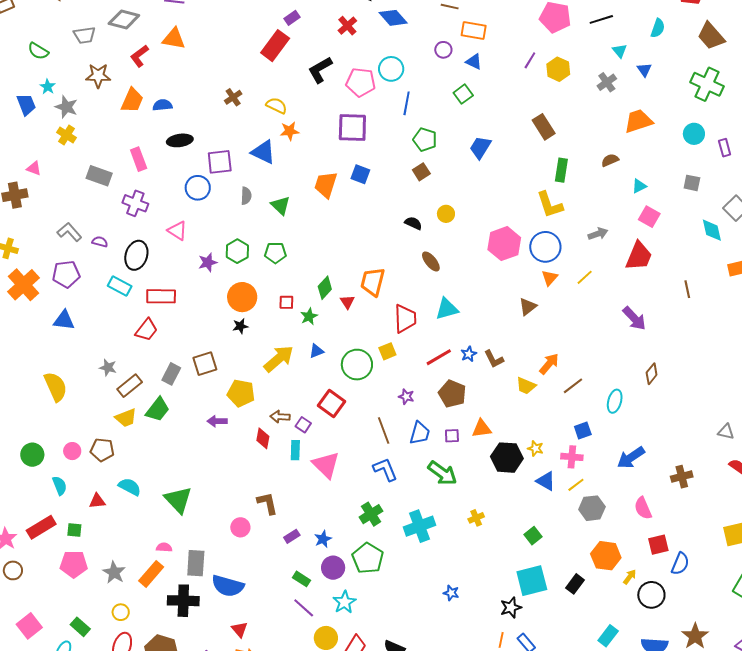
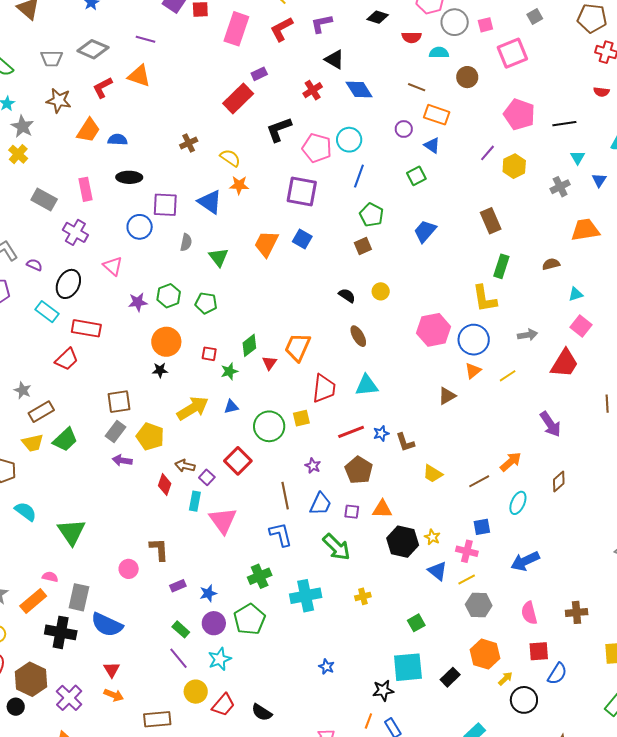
orange arrow: (549, 364) -> (511, 462), moved
gray rectangle: (171, 374) -> (115, 431), moved
brown cross: (682, 477) -> (577, 612), moved

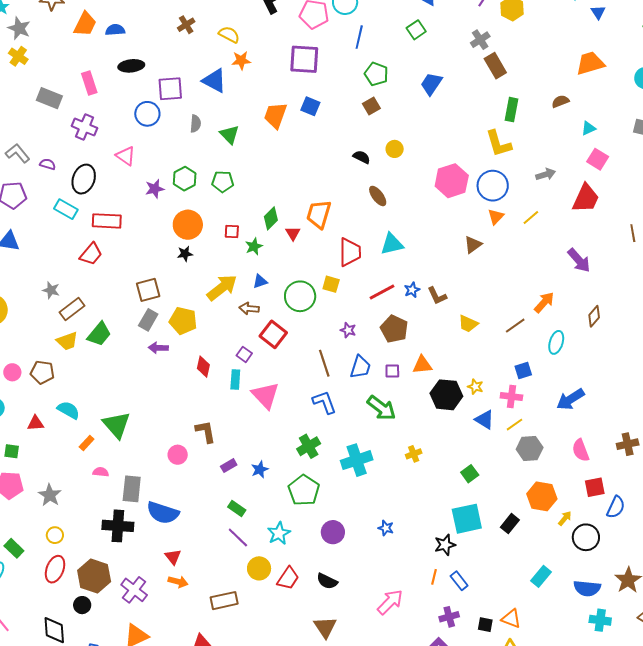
gray cross: (560, 187) -> (480, 40), moved
yellow square: (301, 418) -> (331, 284), turned 36
brown arrow: (185, 466) -> (249, 308), moved
orange rectangle: (33, 601) -> (87, 443), moved, size x0.6
purple circle: (214, 623) -> (333, 532), moved

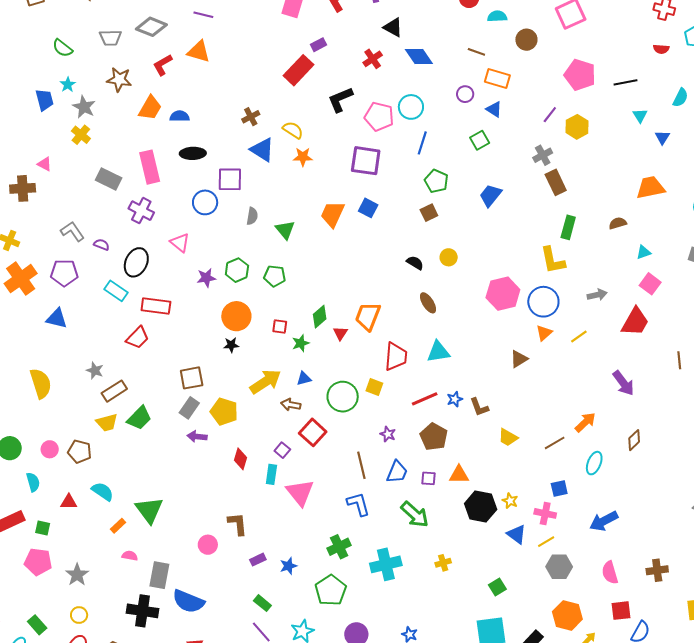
blue triangle: (214, 81) -> (262, 150), moved
pink rectangle: (89, 83) -> (150, 167), size x1.4

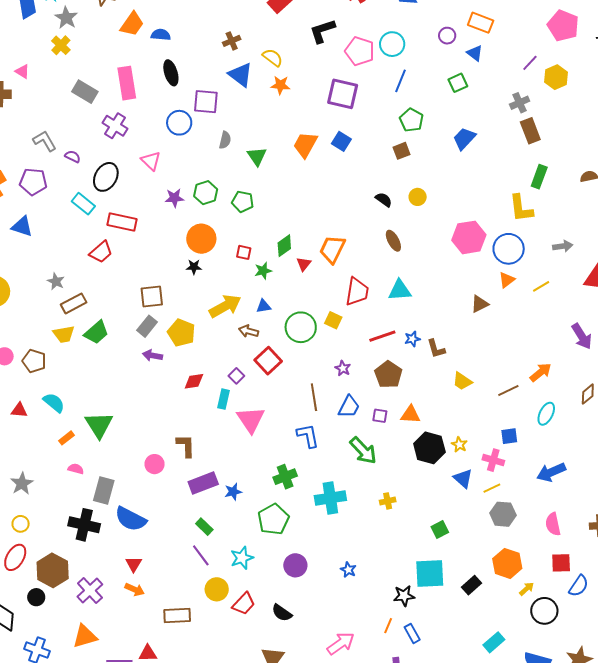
black ellipse: (193, 153) -> (171, 73), turned 70
red diamond: (240, 459) -> (194, 381), turned 60
purple rectangle: (258, 560) -> (203, 483), size x1.8

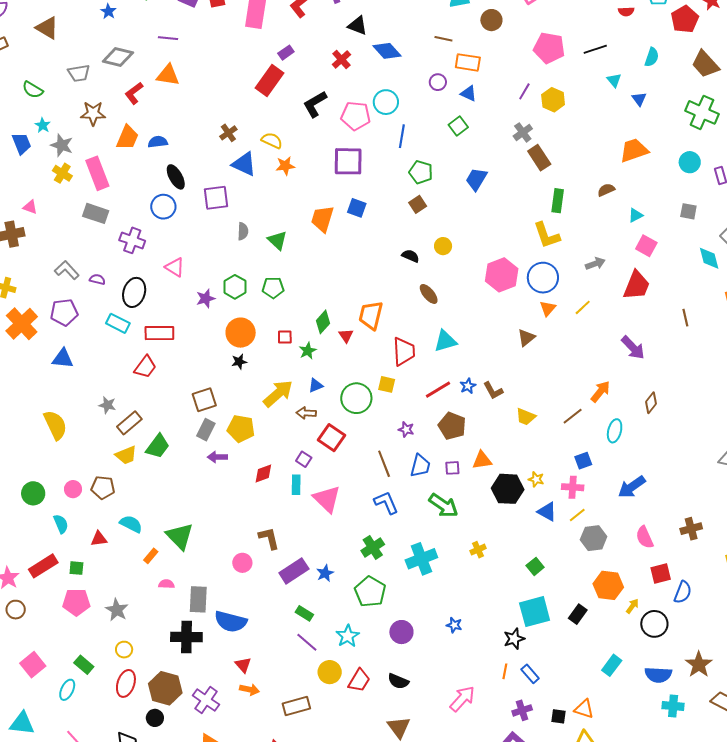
pink rectangle: (127, 83) -> (97, 173), moved
blue circle: (179, 123) -> (163, 207), moved

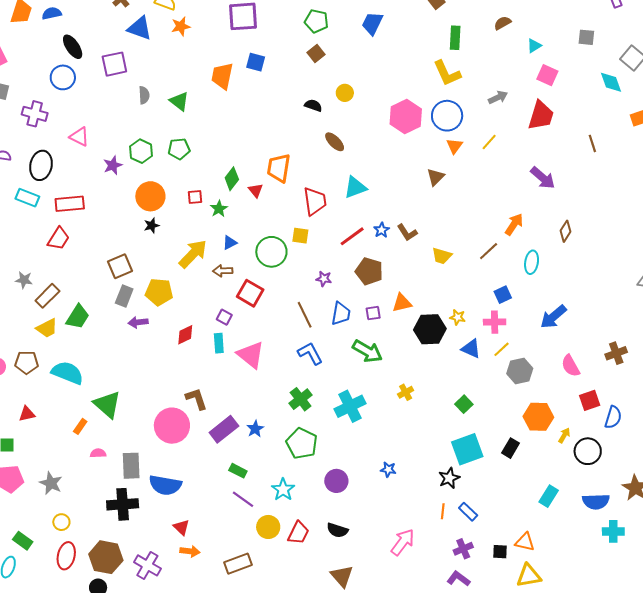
cyan semicircle: (131, 524) -> (67, 373), moved, size x1.4
pink circle: (242, 563) -> (172, 426), size x1.8

